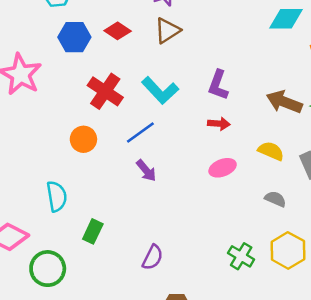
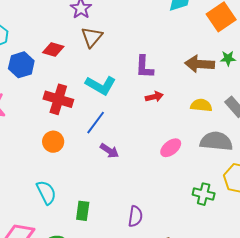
pink ellipse: (223, 168) -> (171, 148), moved
gray semicircle: (275, 199) -> (216, 141), size x1.8

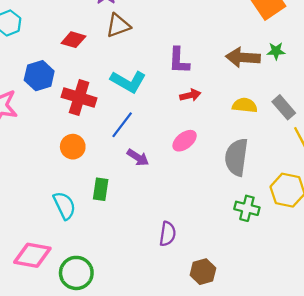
brown triangle: (92, 37) -> (118, 26), turned 30
blue hexagon: (21, 65) -> (39, 76), moved
gray semicircle: (216, 141) -> (236, 157), moved, turned -88
pink ellipse: (171, 148) -> (185, 141), moved
green rectangle: (83, 211) -> (101, 189), moved

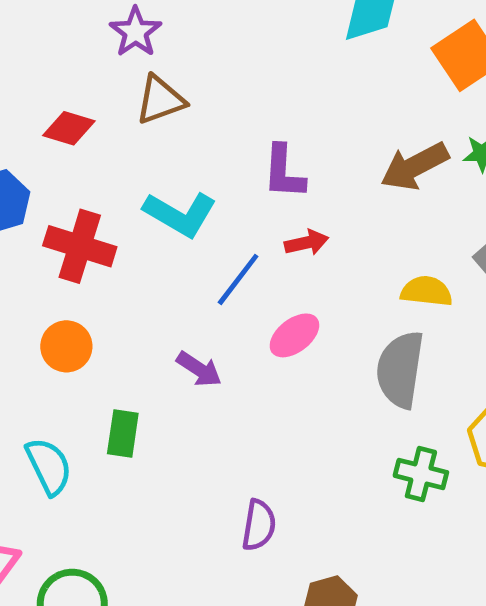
brown arrow: (243, 57) -> (415, 166), turned -32
yellow semicircle: (245, 105) -> (426, 291), moved
blue line: (122, 125) -> (238, 279), moved

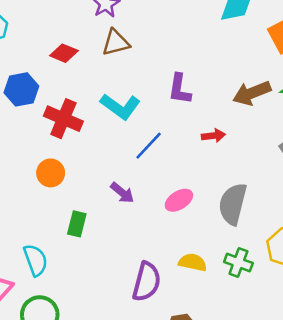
red arrow: (307, 243) -> (213, 136), moved
yellow semicircle: (426, 291) -> (193, 262), moved
pink ellipse: (294, 335) -> (179, 200), moved
cyan semicircle: (49, 466) -> (36, 260), moved
purple semicircle: (259, 525) -> (147, 282), size x1.4

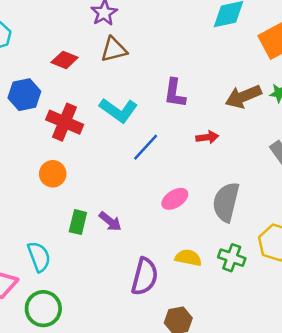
purple arrow: (122, 193) -> (110, 221), moved

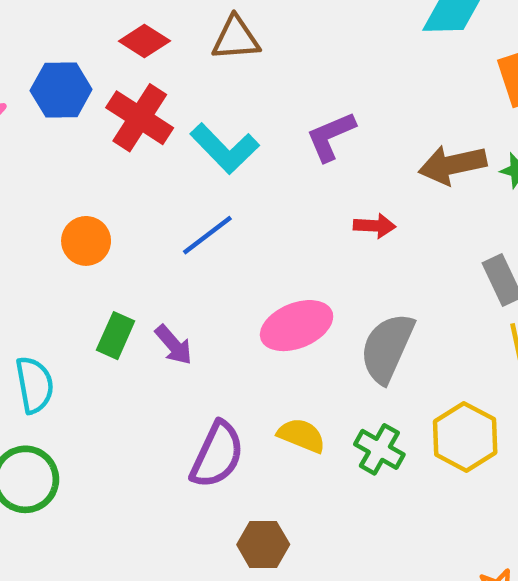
purple L-shape: (175, 93) -> (331, 136), turned 48
red cross: (65, 122) -> (140, 118), moved
blue line: (146, 147) -> (207, 235), moved
pink ellipse: (175, 199) -> (297, 326), size x1.4

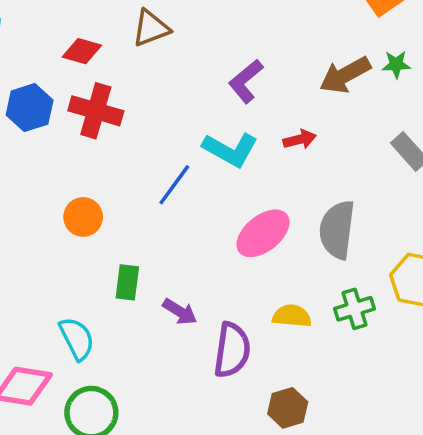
cyan L-shape: (225, 149) -> (230, 150), moved
purple arrow: (174, 345) -> (180, 312), moved
green cross: (379, 449) -> (354, 309), turned -30

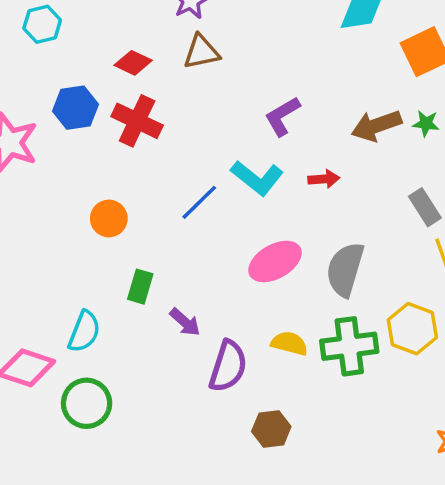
green cross: (354, 309) -> (349, 346), size x1.5
cyan semicircle: (77, 339) -> (84, 332), turned 39

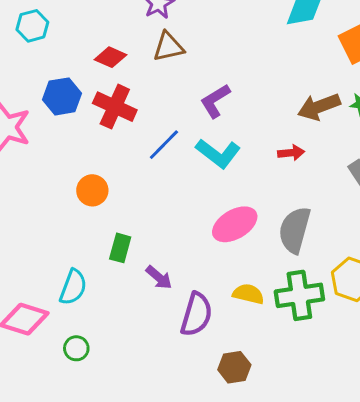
purple L-shape: (282, 116) -> (215, 101), moved
red arrow: (324, 179) -> (291, 153), moved
blue line: (199, 202) -> (164, 145), moved
green circle: (87, 403) -> (76, 348), size x0.6

